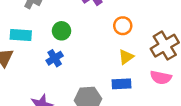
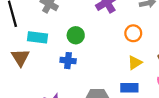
blue cross: (55, 58) -> (68, 61), turned 35

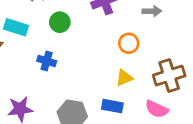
green circle: (76, 35) -> (60, 22), moved

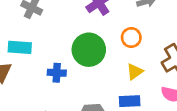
green circle: (60, 22) -> (89, 50), moved, size x1.6

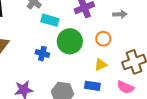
cyan rectangle: (20, 47) -> (50, 20), moved

